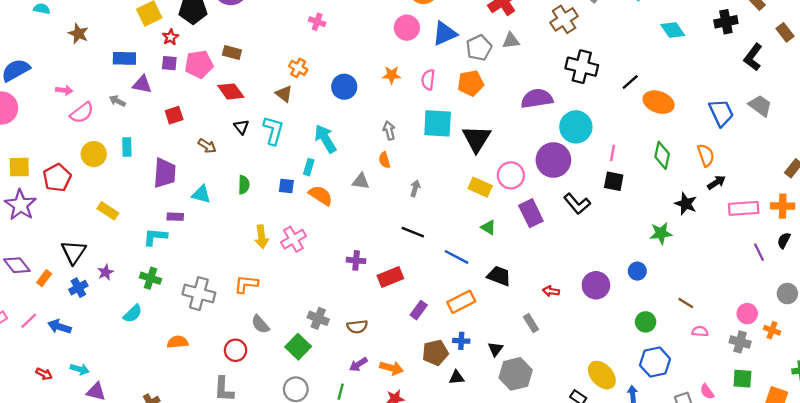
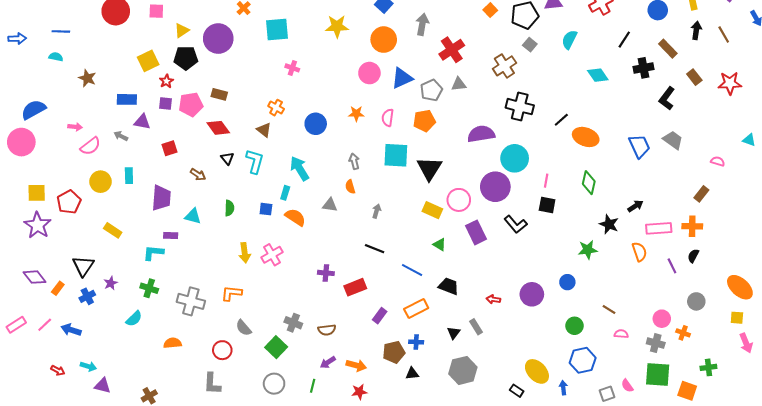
orange semicircle: (706, 155) -> (639, 252), moved
black triangle: (495, 349) -> (454, 333), moved
green square: (742, 379) -> (658, 374), size x1.5

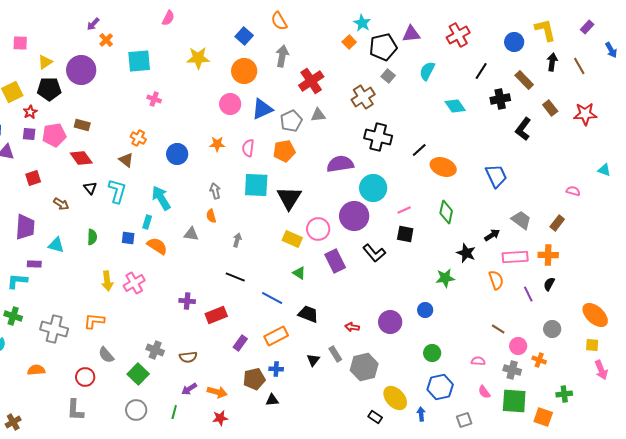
gray trapezoid: (673, 140) -> (521, 220), moved
pink line: (546, 181) -> (404, 210), turned 56
brown line: (609, 310) -> (498, 329), moved
gray hexagon: (463, 370) -> (364, 367), moved
pink semicircle: (627, 386) -> (484, 392), moved

